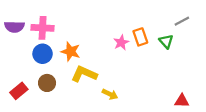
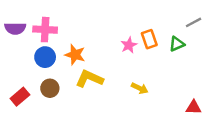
green triangle: (166, 41) -> (177, 44), turned 48
yellow arrow: (110, 94) -> (140, 88), moved

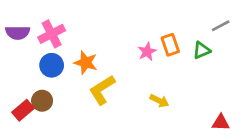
pink cross: (45, 30) -> (52, 34), turned -30
yellow L-shape: (89, 79) -> (102, 90), turned -56
brown circle: (50, 88) -> (42, 101), moved

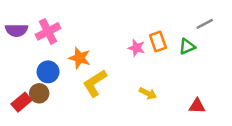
pink star: (147, 52) -> (136, 48), turned -30
blue circle: (52, 65) -> (48, 72), moved
red triangle: (221, 123) -> (197, 106), moved

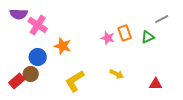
purple semicircle: (16, 30) -> (19, 14), moved
pink cross: (48, 31) -> (38, 25), turned -30
yellow L-shape: (95, 83) -> (75, 81), moved

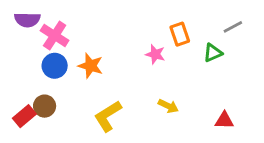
orange rectangle: (125, 33) -> (180, 34), moved
blue circle: (38, 57) -> (55, 66), moved

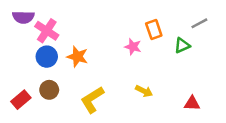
brown circle: (45, 106) -> (49, 90), moved

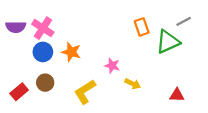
purple semicircle: (23, 17) -> (16, 27), moved
green triangle: (182, 45) -> (168, 42), size x1.6
pink star: (133, 47) -> (112, 66), moved

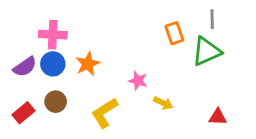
gray line: (184, 21) -> (212, 19), moved, turned -63
purple semicircle: (16, 27) -> (25, 67), moved, turned -36
pink cross: (43, 28) -> (53, 35), turned -30
orange star: (71, 52) -> (88, 64), turned 30

